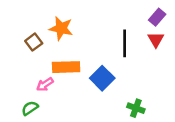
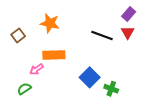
brown square: (34, 42) -> (18, 35), moved
black line: (125, 43) -> (102, 35), turned -70
blue square: (102, 78) -> (90, 77), moved

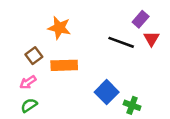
purple rectangle: (129, 14) -> (141, 19), moved
brown square: (18, 35) -> (34, 56), moved
pink arrow: (37, 69) -> (28, 82), moved

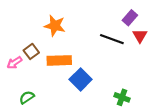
pink arrow: (28, 82) -> (14, 63), moved
blue square: (107, 92) -> (81, 79), moved

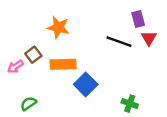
purple rectangle: (130, 18) -> (138, 19), turned -56

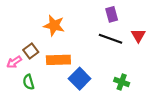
purple rectangle: (138, 19) -> (112, 14), moved
green semicircle: (29, 104) -> (29, 82), moved, turned -72
green cross: (130, 104) -> (122, 82), moved

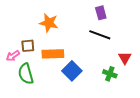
red triangle: (138, 35) -> (125, 58), moved
brown square: (31, 51) -> (28, 46), turned 32
green semicircle: (29, 82) -> (26, 74), size x1.5

